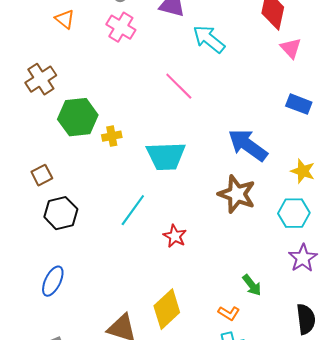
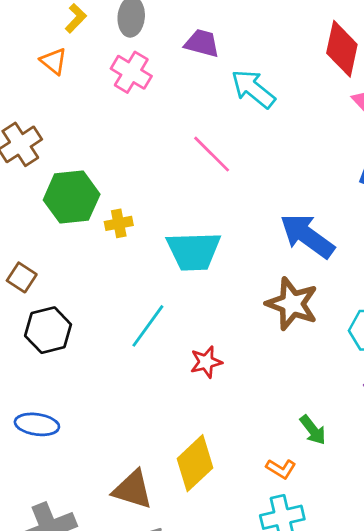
brown square: (42, 175) -> (22, 277), turned -30
red star: (175, 236) -> (206, 362), turned 30
blue ellipse: (53, 281) -> (37, 424), turned 72

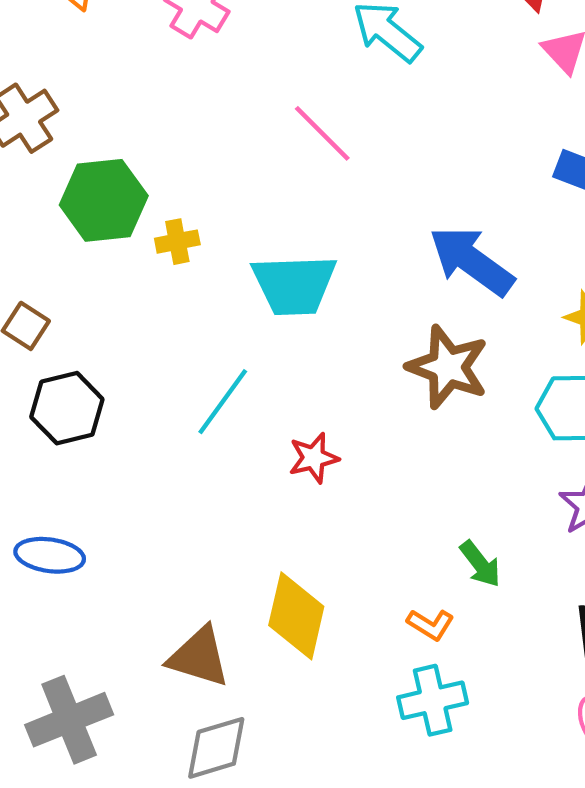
yellow diamond: (195, 463) -> (296, 616), turned -34

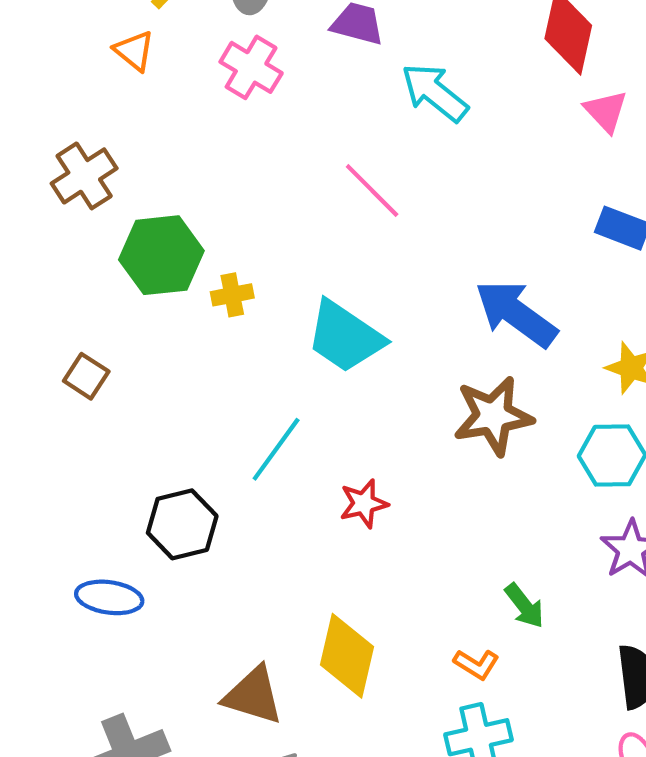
cyan trapezoid: (294, 285) -> (345, 337), turned 36
brown star: (448, 367) -> (493, 416), turned -30
black hexagon: (67, 408) -> (182, 524), moved

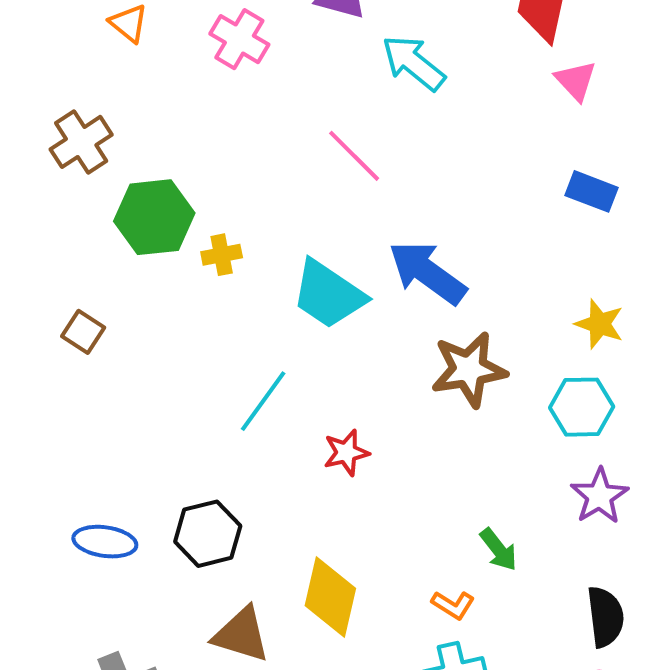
blue arrow: (516, 314) -> (427, 273), moved
black hexagon: (182, 524) -> (208, 534), moved

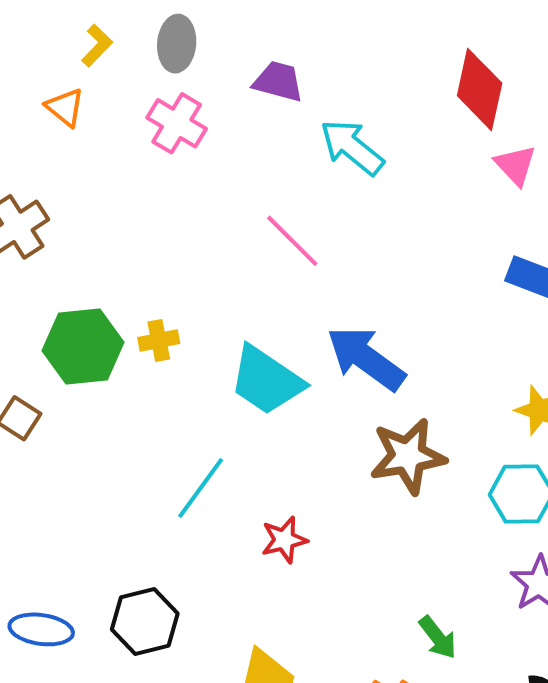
green hexagon: (154, 217) -> (83, 346), moved

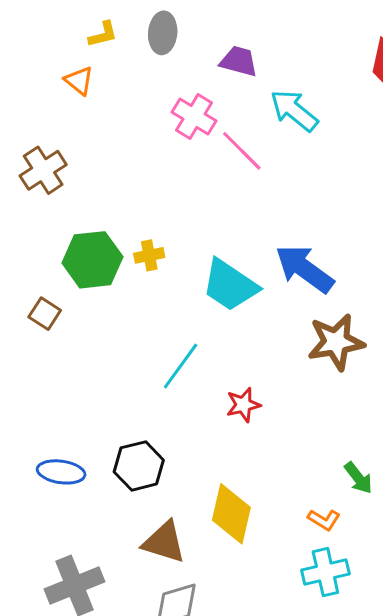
yellow L-shape: (97, 46) -> (103, 34), turned 32
pink cross: (177, 123) -> (194, 116), moved
pink line: (292, 241) -> (242, 151), moved

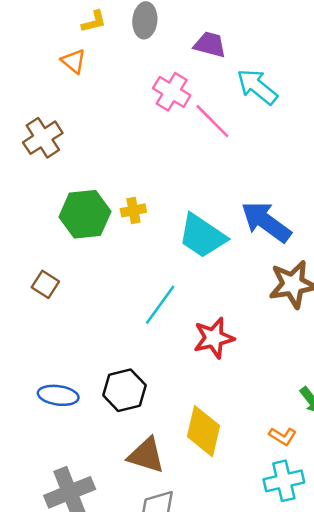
brown square: (45, 314) -> (45, 284), moved
red star: (243, 405) -> (214, 338), size x1.4

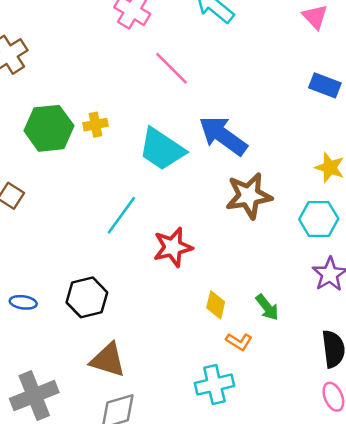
pink line: (212, 121) -> (172, 68), moved
blue ellipse: (58, 395) -> (23, 302), size x0.7
yellow diamond: (204, 431) -> (216, 305), moved, size x0.6
cyan cross: (284, 481) -> (214, 385), moved

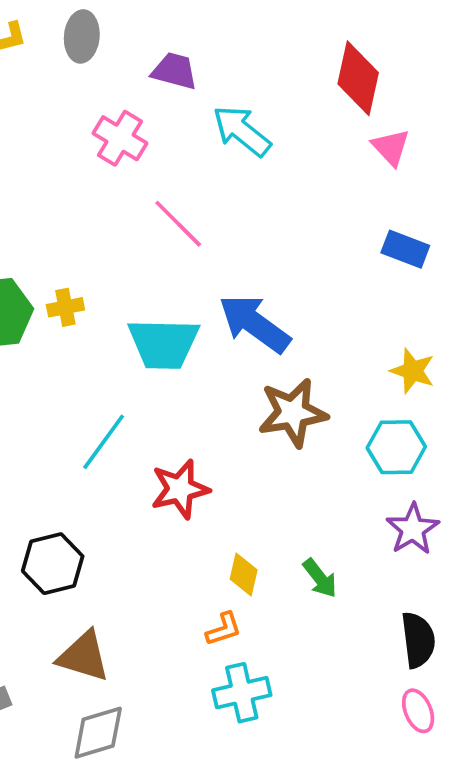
cyan trapezoid: (162, 149) -> (164, 344), turned -33
orange L-shape: (239, 342) -> (224, 629), moved, turned -50

